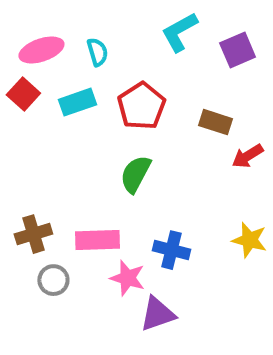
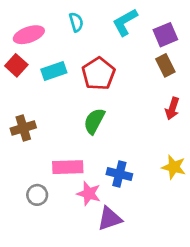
cyan semicircle: (97, 52) -> (76, 22), moved
brown rectangle: (216, 122) -> (165, 65), moved, turned 45
red arrow: (248, 156) -> (172, 109), turned -40
brown cross: (33, 234) -> (23, 128), moved

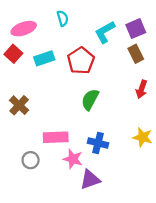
cyan L-shape: (125, 22) -> (105, 32), moved
green semicircle: (94, 121) -> (90, 100), moved
brown cross: (23, 128) -> (19, 105), turned -30

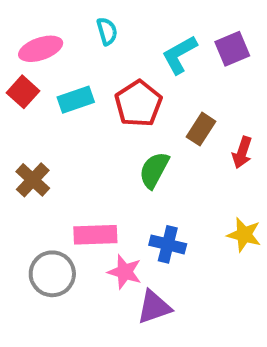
brown rectangle: (136, 54) -> (201, 129), moved, turned 60
gray circle: (31, 160) -> (52, 274), size x1.5

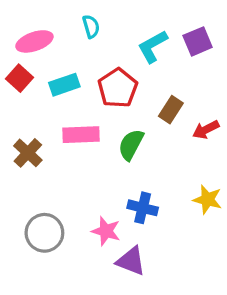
red arrow: (242, 152) -> (206, 130), turned 45
pink rectangle: (95, 235) -> (81, 135), moved
purple triangle: (154, 307) -> (131, 261), turned 40

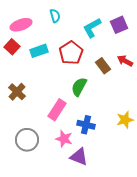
brown rectangle: (171, 110) -> (103, 66), turned -70
red arrow: (206, 130) -> (125, 61), moved, turned 56
pink rectangle: (81, 135) -> (57, 110), moved, turned -55
yellow star: (208, 200) -> (125, 120), turned -30

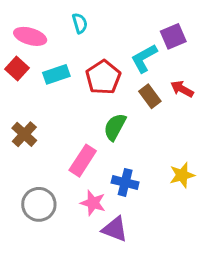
pink ellipse: (21, 25) -> (30, 36), turned 35
cyan L-shape: (92, 28) -> (144, 58), moved

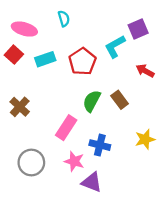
brown rectangle: (150, 96) -> (120, 100), moved

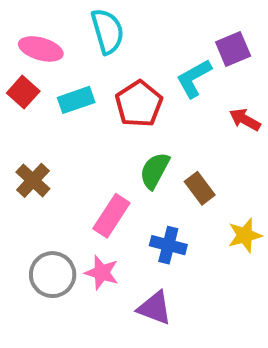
cyan semicircle: (64, 19) -> (108, 31), size x1.6
brown rectangle: (120, 100) -> (200, 188), moved
pink star: (74, 161) -> (102, 273), moved

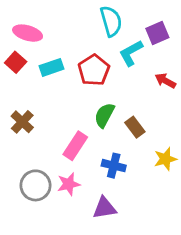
cyan semicircle: (108, 31) -> (111, 21), moved
pink star: (102, 273) -> (69, 184), turned -30
purple triangle: (155, 308) -> (104, 208), turned -30

